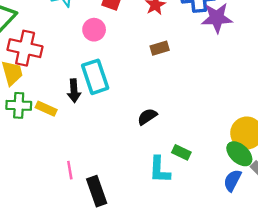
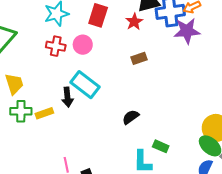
red cross: (25, 48) -> (56, 46), moved, size x0.7
cyan rectangle: (95, 77) -> (85, 85), turned -32
yellow rectangle: (46, 109) -> (44, 113), turned -42

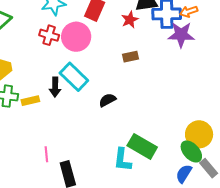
pink circle: (83, 45) -> (76, 37), size x1.5
black semicircle: (131, 117) -> (107, 100), moved
green rectangle: (161, 146) -> (142, 146), size x1.8

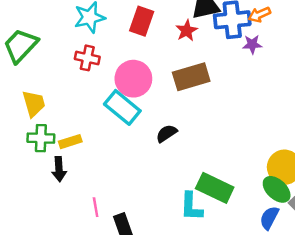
purple star: (181, 35) -> (252, 44), size x0.6
pink circle: (76, 37) -> (133, 79), moved
brown rectangle: (131, 57) -> (191, 77), size x1.8
black arrow: (55, 87) -> (59, 169), moved

